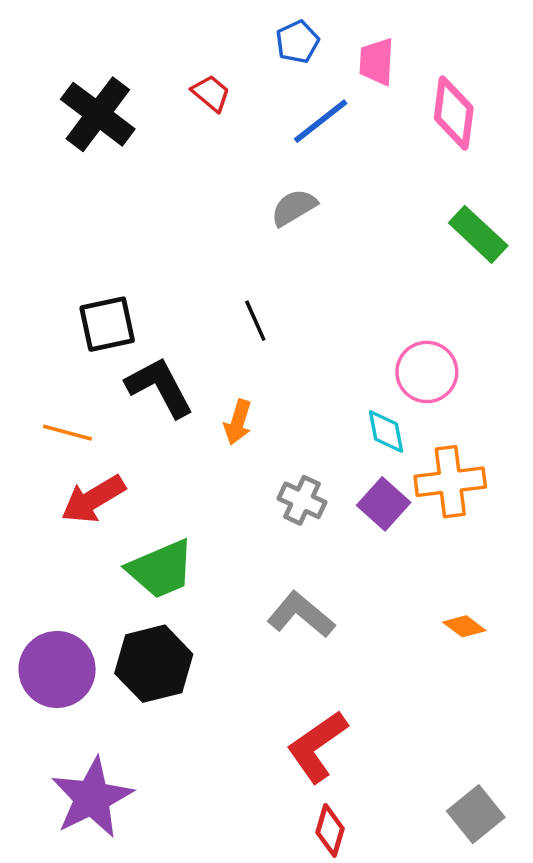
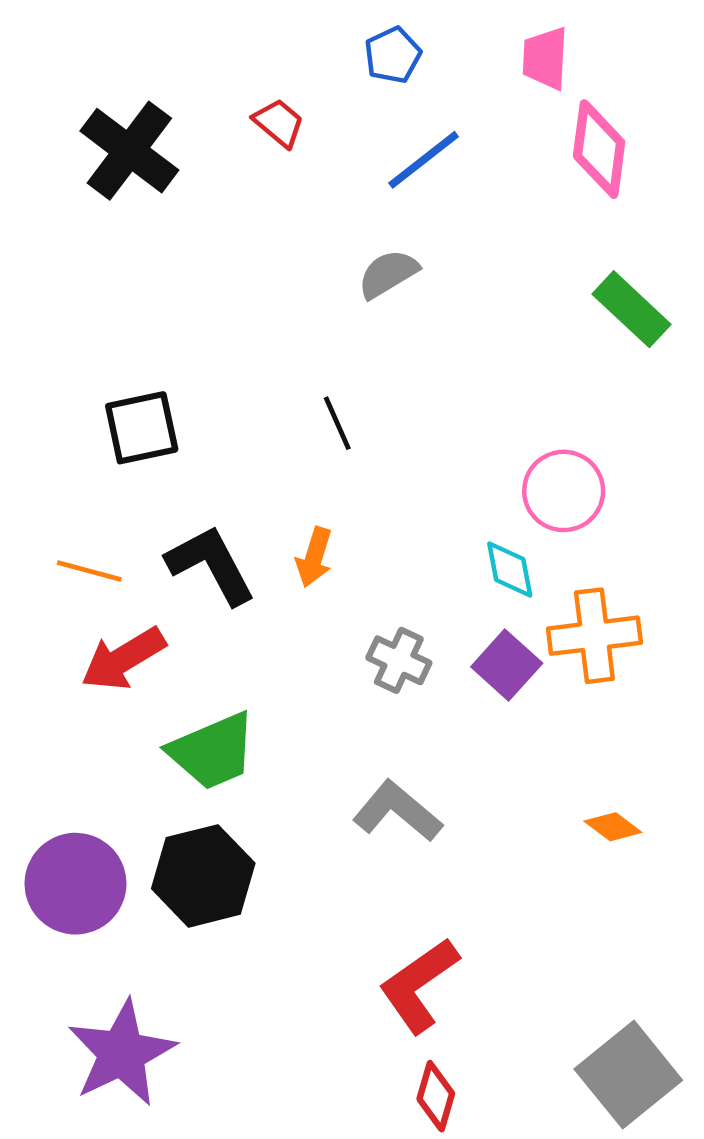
pink trapezoid: (377, 62) -> (545, 58), moved
black L-shape: (160, 387) -> (211, 565), moved
gray square: (476, 814) -> (628, 1075), size x1.4

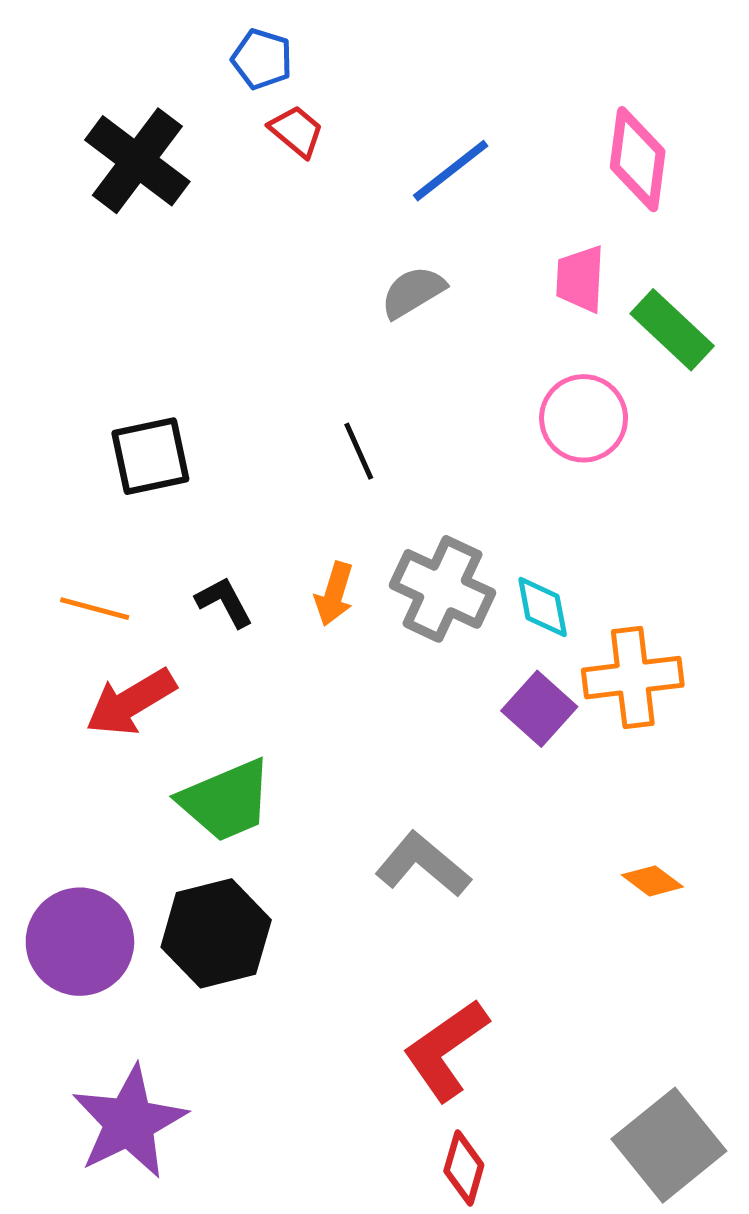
blue pentagon: (393, 55) -> (262, 59), moved, turned -30
pink trapezoid: (545, 58) -> (580, 279), moved
pink circle: (564, 491) -> (584, 418), moved
black L-shape: (211, 565) -> (224, 602), size x0.6
gray cross: (399, 660) -> (442, 589), moved, size x1.5

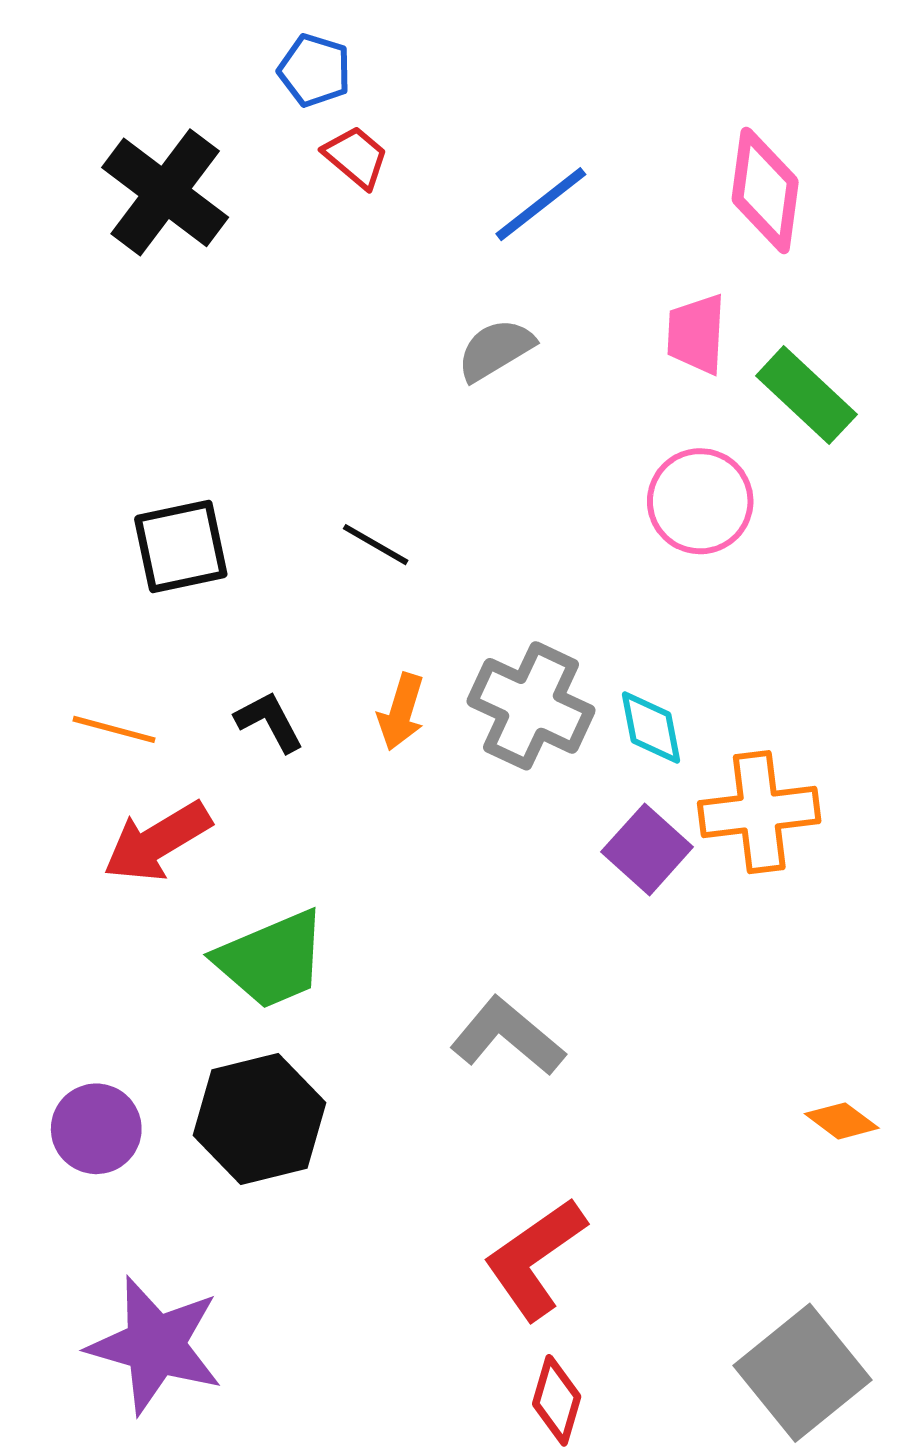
black line: (359, 451) -> (376, 545), moved, turned -36
orange diamond: (652, 881) -> (842, 1121), moved
purple circle: (80, 942) -> (96, 1129), size x0.7
purple star: (129, 1122) -> (155, 1345), turned -30

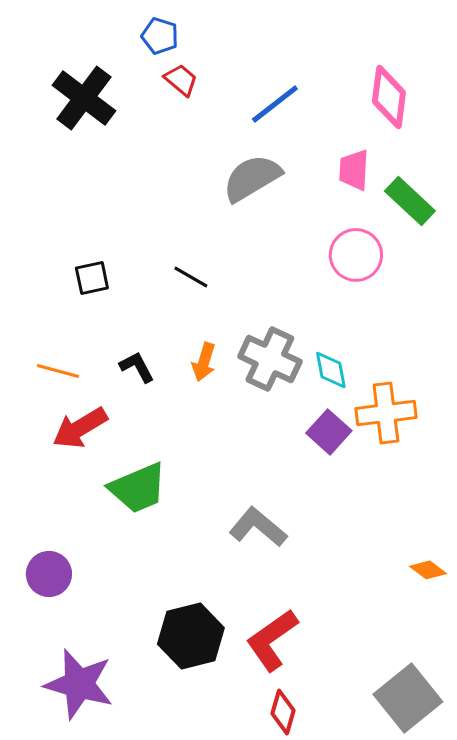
gray semicircle: (496, 350) -> (252, 178), size x1.5
black square: (181, 546) -> (92, 278), size x0.7
black hexagon: (260, 1119) -> (191, 636), moved

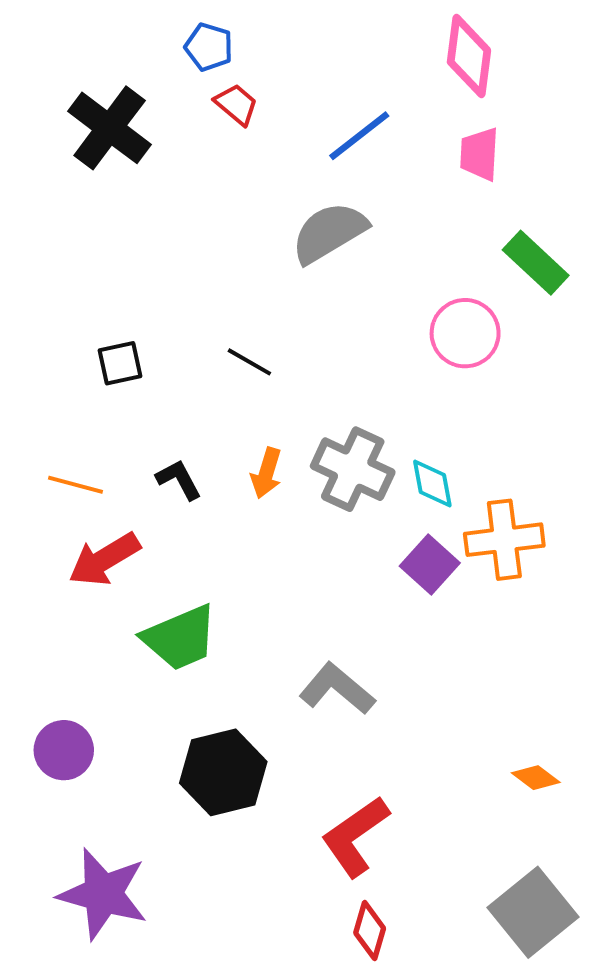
pink diamond: (389, 97) -> (469, 56), moved
pink trapezoid: (354, 170) -> (479, 154), moved
orange diamond: (428, 570) -> (536, 778), moved
black hexagon: (191, 636) -> (223, 772), moved

